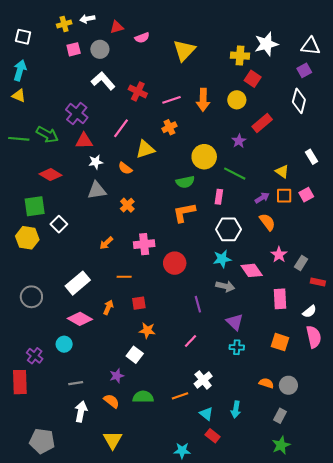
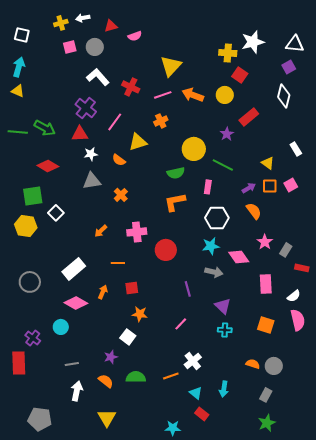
yellow triangle: (184, 50) -> (171, 66), moved
orange arrow: (203, 100) -> (193, 95), turned 110
purple cross: (77, 114) -> (86, 108), moved

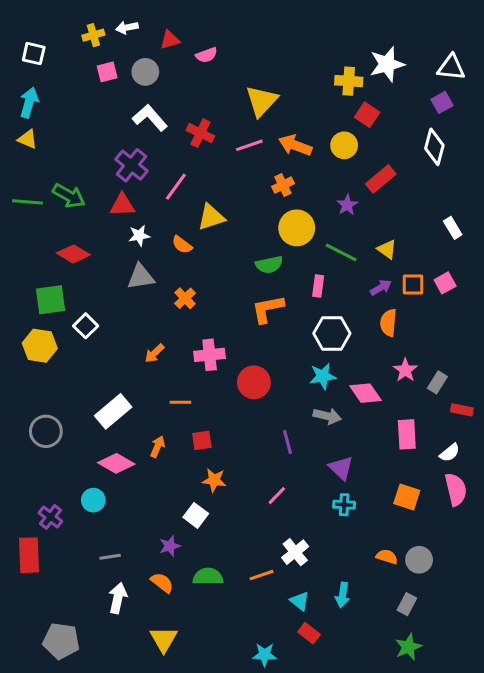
orange cross: (161, 121) -> (283, 185), moved
yellow triangle: (268, 163) -> (387, 249), moved
orange semicircle: (254, 211) -> (388, 323), turned -138

